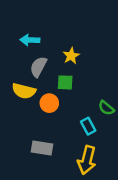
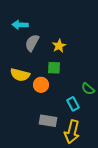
cyan arrow: (30, 40) -> (20, 25), moved
gray semicircle: (38, 67) -> (32, 43), moved
gray rectangle: (42, 148) -> (48, 121), moved

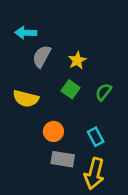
green square: (54, 68) -> (71, 89), turned 32
orange circle: (41, 85) -> (53, 131), moved
green semicircle: (88, 89) -> (104, 92), moved, turned 88

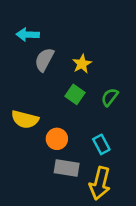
yellow semicircle: (26, 99) -> (25, 119), moved

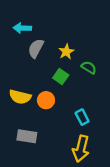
green semicircle: (110, 97) -> (89, 67), moved, turned 84
orange circle: (57, 139) -> (46, 100), moved
gray rectangle: (67, 168) -> (27, 136), moved

